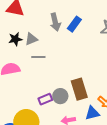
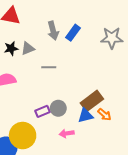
gray line: (38, 57) -> (49, 67), moved
brown rectangle: (79, 89) -> (92, 101), moved, turned 70
blue triangle: (92, 113) -> (86, 116), moved

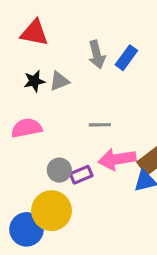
gray line: (49, 67) -> (100, 125), moved
gray circle: (58, 108) -> (59, 170), moved
pink arrow: (67, 133) -> (117, 159), moved, size x1.6

